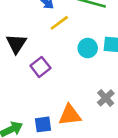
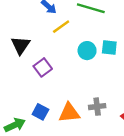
gray cross: (106, 98) -> (97, 107), moved, turned 35
blue square: (43, 124) -> (40, 112), moved, turned 35

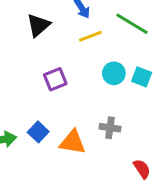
black triangle: (21, 45) -> (38, 25), moved
gray cross: (97, 107) -> (110, 128), moved

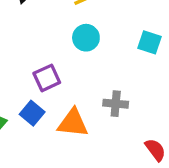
cyan circle: (114, 73) -> (86, 38), moved
purple square: (55, 79) -> (47, 78), moved

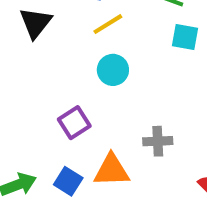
cyan square: (149, 42) -> (185, 37), moved
blue square: (32, 113) -> (68, 181), moved

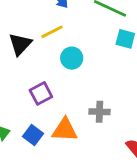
black triangle: (36, 23) -> (20, 44), moved
yellow line: (108, 24) -> (52, 32), moved

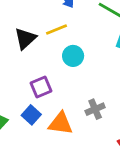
gray cross: (100, 112) -> (95, 109), turned -30
blue square: (33, 135) -> (31, 115), moved

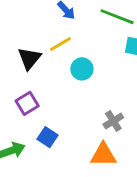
purple square: (41, 87) -> (27, 103), moved
orange triangle: (61, 123) -> (103, 155), moved

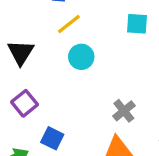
yellow line: (61, 44) -> (69, 24), moved

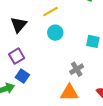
cyan square: (137, 24) -> (93, 41), moved
blue square: (52, 138) -> (22, 76), moved

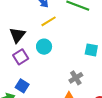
cyan circle: (55, 33) -> (44, 47), moved
purple square: (17, 56) -> (21, 57), moved

